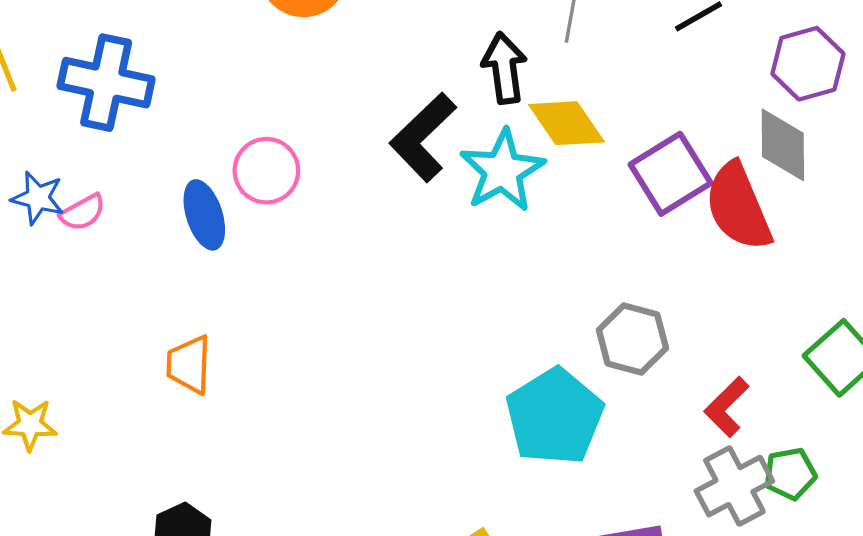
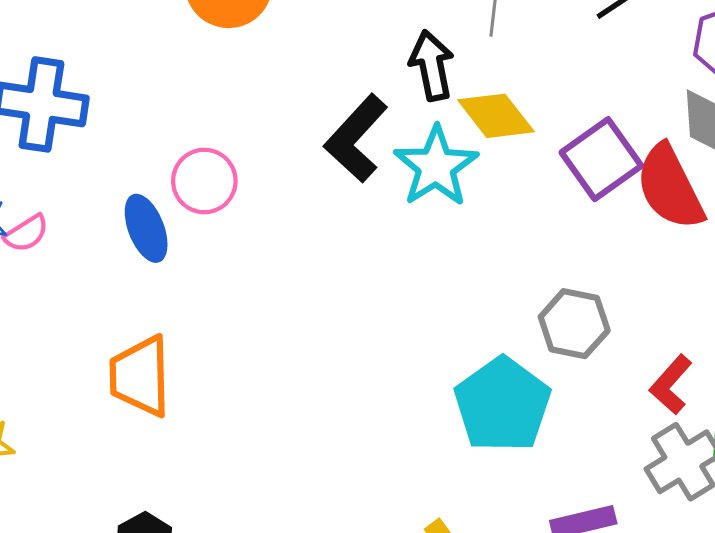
orange trapezoid: (189, 365) -> (140, 376), size x1.4

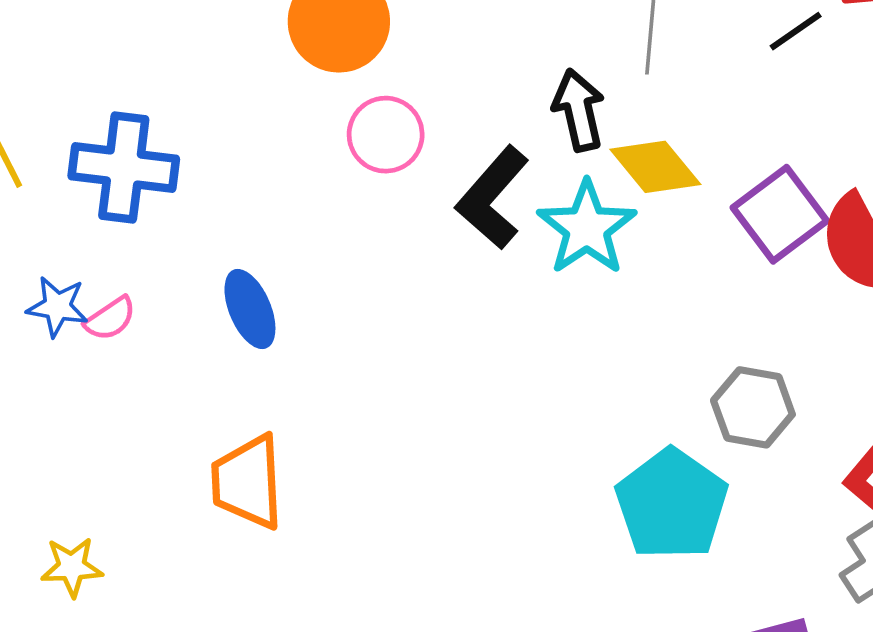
pink circle: (204, 181) -> (386, 135), moved

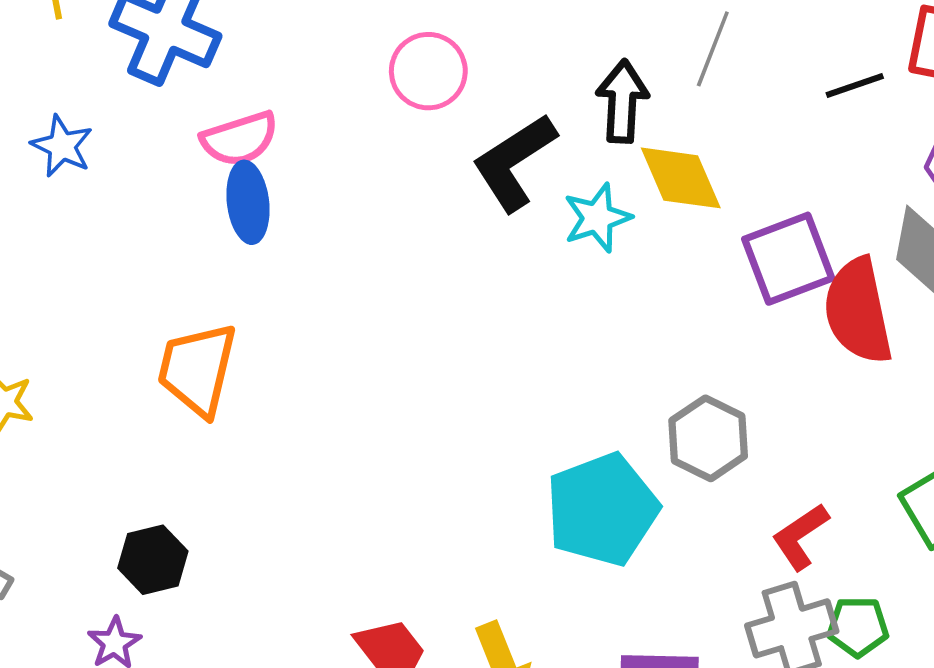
cyan star: (587, 228) -> (597, 218), size x0.7
pink semicircle: (110, 319) -> (240, 139), moved, size x1.4

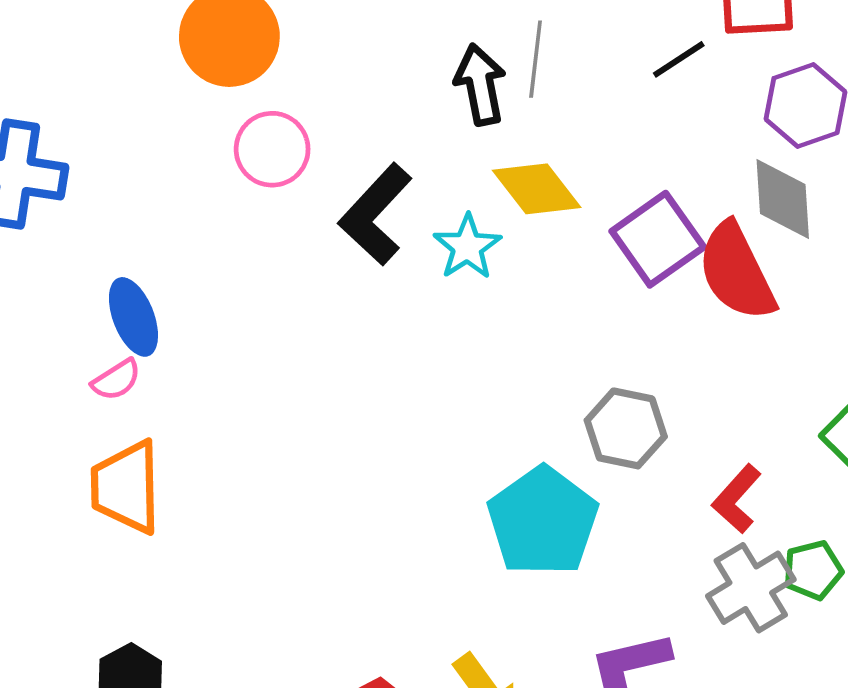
black arrow: (622, 101) -> (480, 85), moved
pink semicircle: (240, 139) -> (116, 380), moved, size x0.7

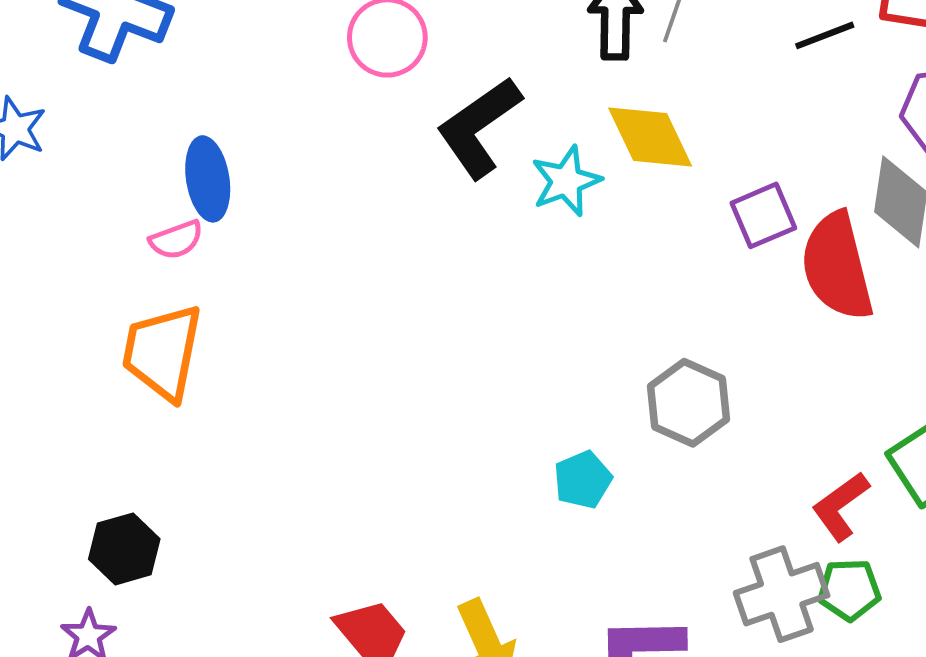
purple square: (658, 239) -> (763, 215), size x0.7
red L-shape: (737, 499) -> (841, 506), moved
cyan pentagon: (543, 521) -> (583, 480), size x0.5

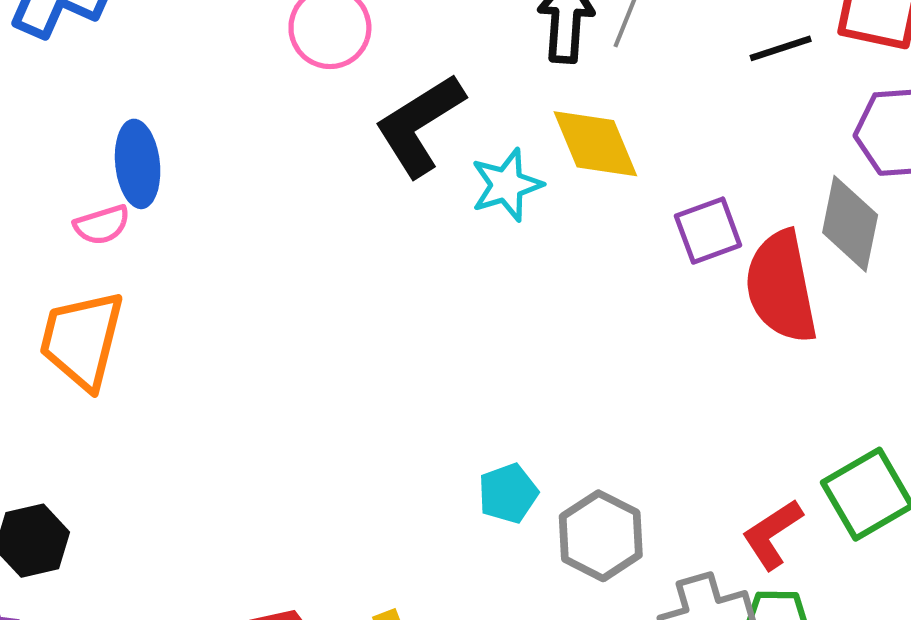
gray hexagon: (688, 403) -> (601, 536), moved

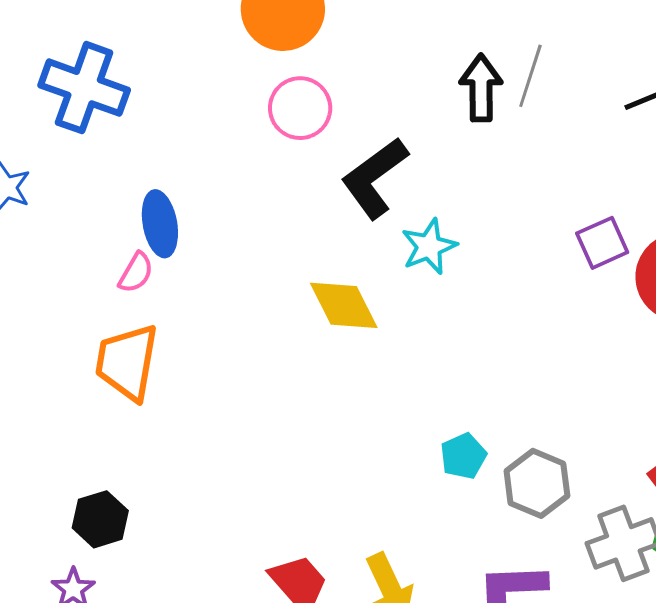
yellow diamond: (595, 144) -> (344, 305), moved
cyan star: (507, 185) -> (429, 247), moved
pink semicircle: (102, 225) -> (136, 273), turned -39

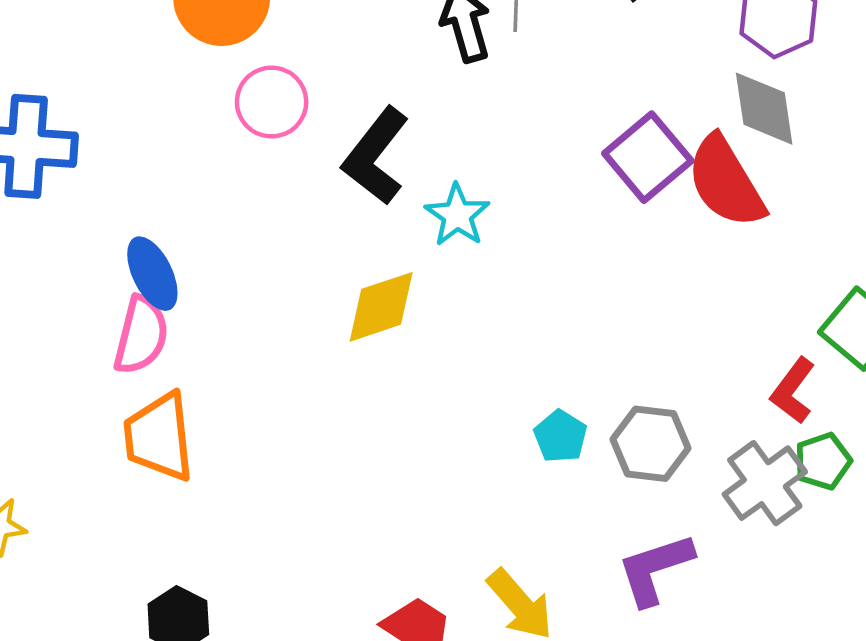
purple square: (602, 243) -> (648, 157), size x1.4
pink semicircle: (136, 273) -> (141, 335), size x1.6
yellow diamond: (344, 305) -> (381, 307), turned -66

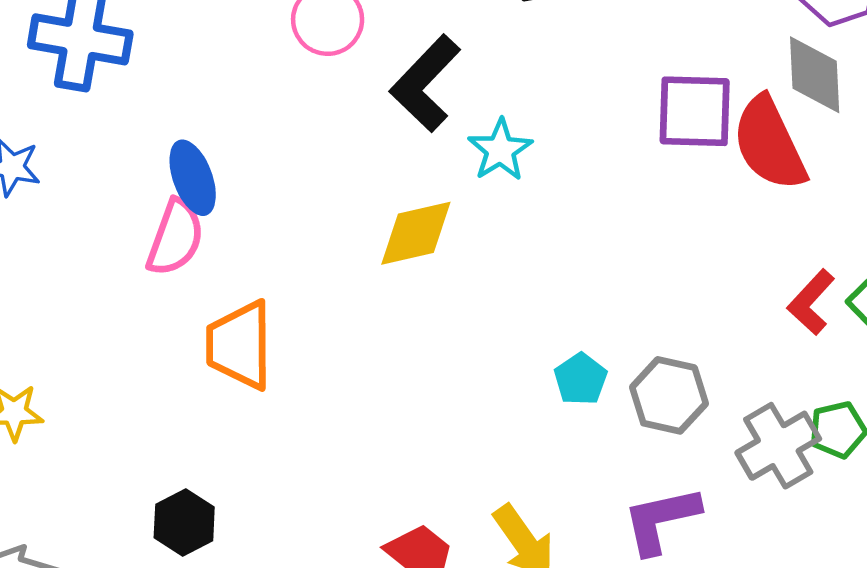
purple square: (648, 157) -> (695, 111), turned 36
red L-shape: (793, 391) -> (811, 302), moved
orange trapezoid: (159, 437) -> (240, 345), moved

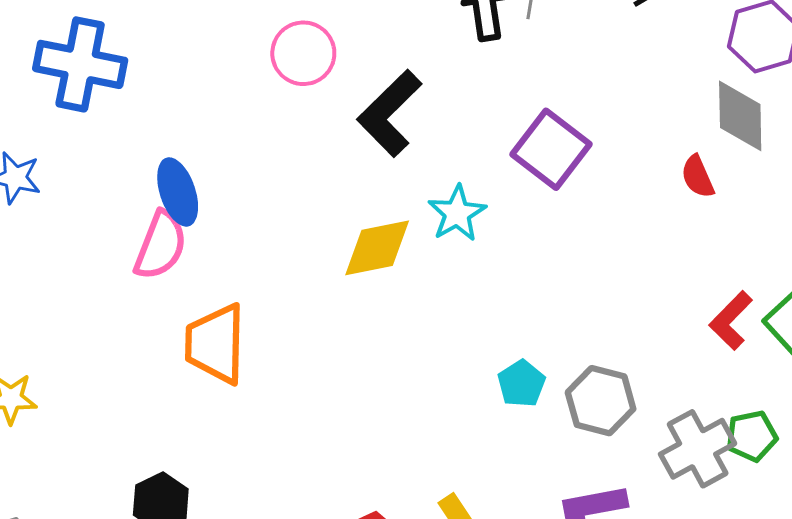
purple square: (695, 111) -> (551, 149), moved, turned 34
red semicircle: (769, 144) -> (698, 177), size x0.5
cyan star: (500, 150) -> (457, 213), moved

